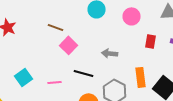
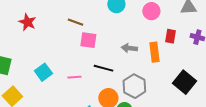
pink square: (68, 45) -> (88, 40), turned -36
orange rectangle: (140, 77) -> (154, 52), moved

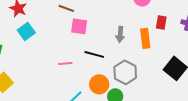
gray arrow: (129, 48) -> (120, 34), turned -91
cyan square: (43, 72) -> (26, 31), moved

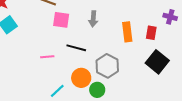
red rectangle: (161, 22) -> (151, 33), moved
gray arrow: (120, 34) -> (93, 19), moved

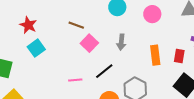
pink square: (61, 20) -> (89, 43), turned 36
black line: (76, 48) -> (104, 71), turned -54

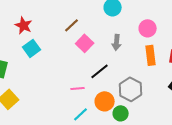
pink circle: (152, 14) -> (148, 28), moved
brown line: (76, 25) -> (72, 25), turned -63
pink line: (75, 80) -> (78, 88), moved

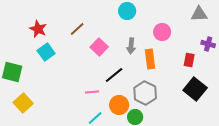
brown line: (72, 25) -> (77, 29), moved
orange rectangle: (151, 55) -> (150, 59), moved

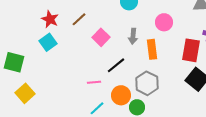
red star: (38, 29) -> (50, 19), moved
red rectangle: (189, 60) -> (191, 50), size x1.6

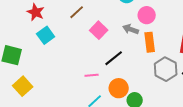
red star: (50, 19) -> (36, 12), moved
pink circle: (164, 22) -> (147, 15), moved
gray arrow: (133, 36) -> (131, 29), turned 105
gray hexagon: (147, 83) -> (166, 69), moved

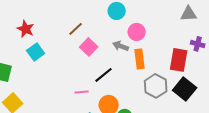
brown line: (77, 12) -> (76, 29), moved

